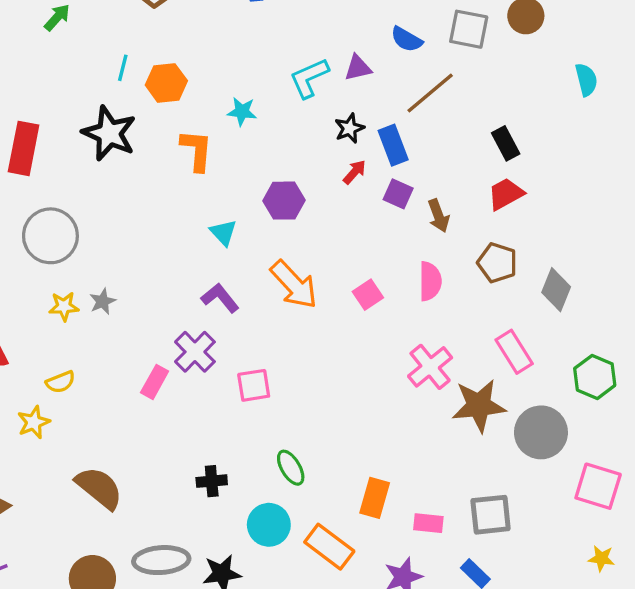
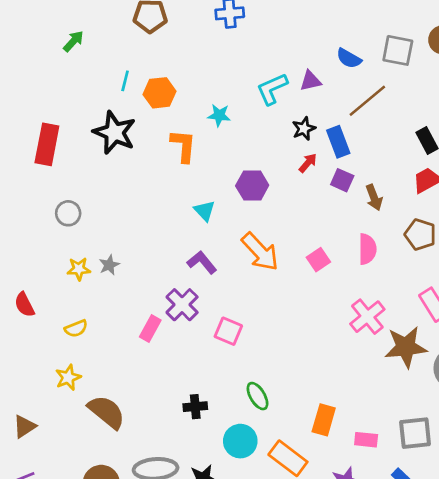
gray circle: (50, 236) -> (68, 213), size x0.6
pink square: (254, 385) -> (228, 331), turned 32
yellow star: (34, 422) -> (68, 377), moved

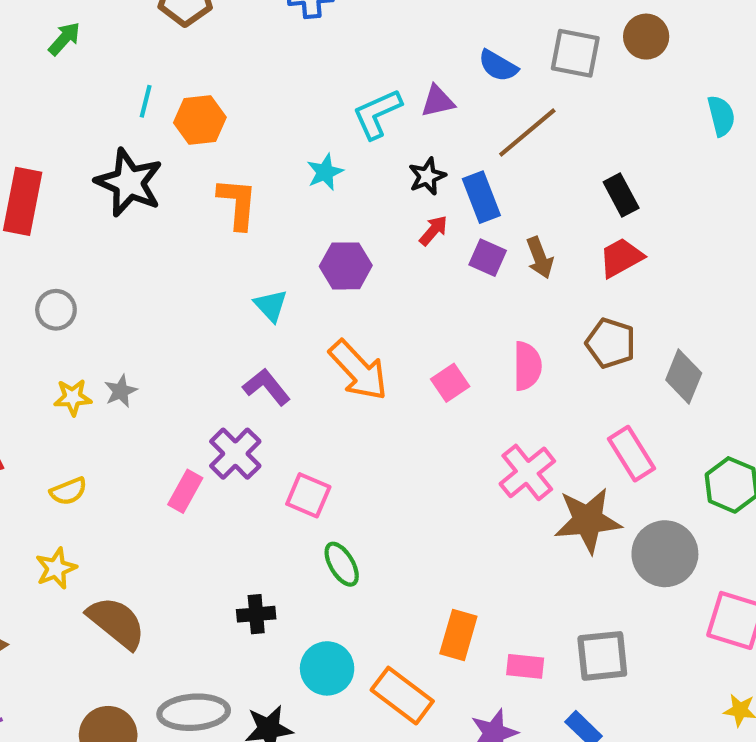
cyan star: (219, 115) -> (325, 172), moved, turned -30
brown arrow: (374, 197) -> (540, 258), moved
green ellipse: (257, 396) -> (342, 564), moved

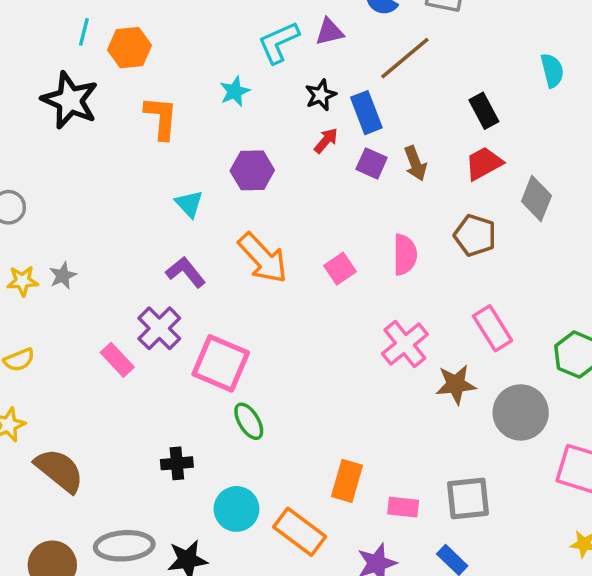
cyan semicircle: (721, 116) -> (552, 70), moved
gray diamond: (684, 376) -> (536, 198), moved
pink rectangle: (185, 491) -> (117, 360), turned -72
pink square: (308, 495) -> (221, 363), size x1.5
brown star: (588, 520) -> (456, 384), size x0.7

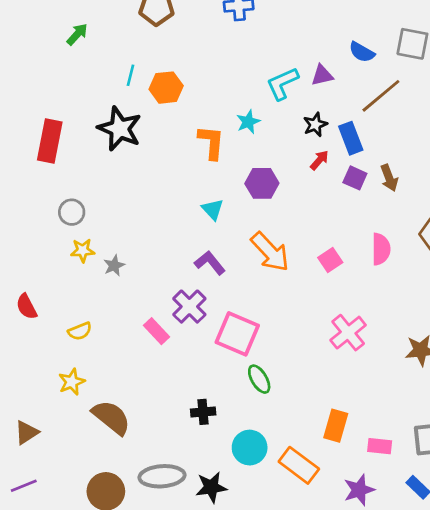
orange L-shape: (161, 118) -> (211, 142), moved
yellow star: (22, 281) -> (83, 250), moved
pink cross: (405, 344) -> (348, 333), moved

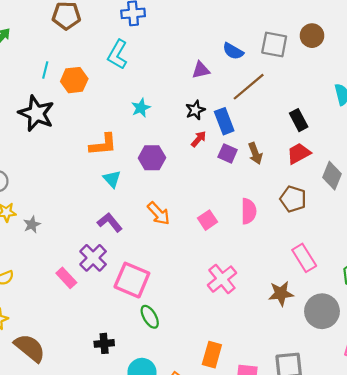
cyan L-shape: (282, 83) -> (117, 54), moved, turned -36
orange L-shape: (211, 142) -> (103, 145), moved, turned 80
orange arrow: (270, 252) -> (159, 213), size x0.7

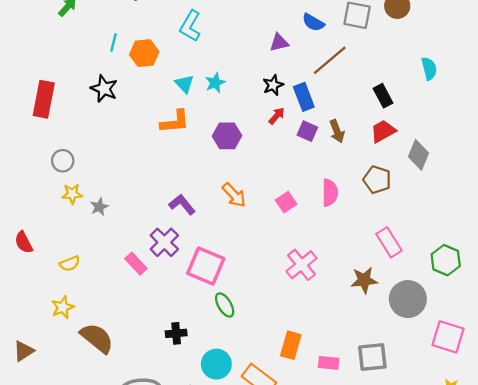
black star: (36, 113) -> (104, 89), size x0.7
cyan triangle: (112, 179) -> (184, 84), moved

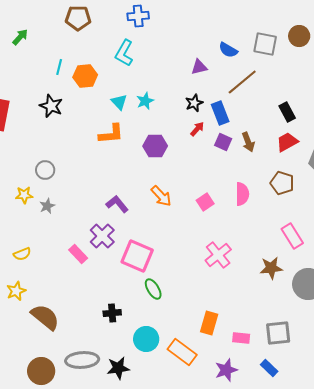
gray circle: (63, 161) -> (45, 170), moved

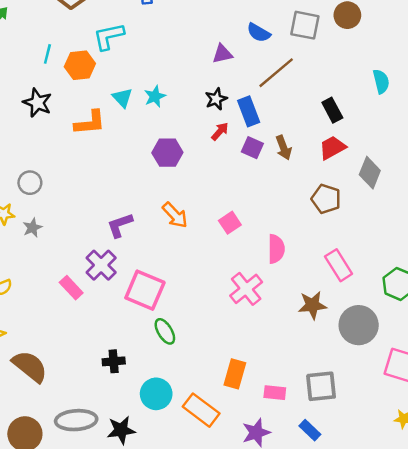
cyan L-shape: (124, 53) -> (109, 36), moved, turned 48
orange L-shape: (111, 134) -> (90, 123), moved
pink semicircle: (242, 194) -> (276, 249), moved
purple L-shape: (117, 204) -> (120, 225), turned -70

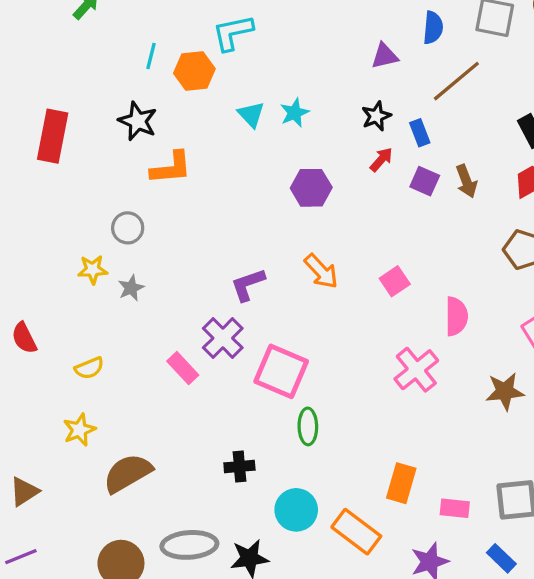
blue semicircle: (259, 33) -> (433, 28), turned -115
blue rectangle: (249, 111) -> (420, 133), size x0.7
orange L-shape: (90, 123) -> (171, 168), moved
green ellipse: (165, 331) -> (308, 426), turned 30
brown semicircle: (30, 366) -> (128, 473), turned -69

